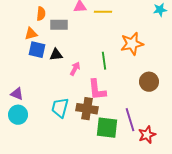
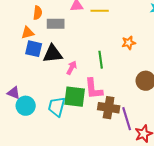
orange star: (132, 44) -> (129, 43), size x0.6
black triangle: (56, 55) -> (53, 54), size x1.5
brown cross: (87, 109) -> (109, 108), moved
cyan circle: (18, 115) -> (26, 106), moved
green square: (107, 128) -> (75, 97), moved

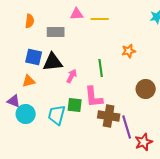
orange semicircle: (38, 13) -> (30, 21), moved
orange triangle: (28, 33) -> (29, 81), moved
green square: (75, 97) -> (75, 105), size x0.7

